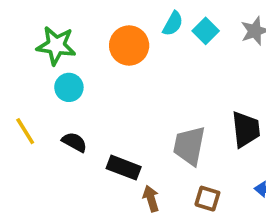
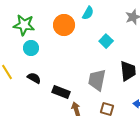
cyan square: (206, 31) -> (106, 41), moved

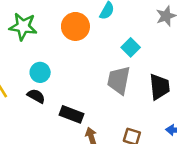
cyan circle: (31, 48) -> (40, 72), moved
gray trapezoid: (97, 80) -> (119, 80), moved

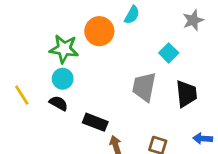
green star: (23, 26) -> (64, 49), moved
cyan square: (131, 47) -> (169, 53), moved

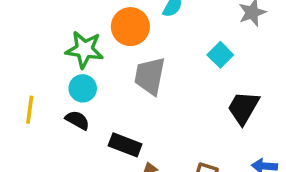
gray trapezoid: (144, 87) -> (150, 76), moved
black trapezoid: (186, 94) -> (243, 108), turned -144
yellow line: (22, 95) -> (30, 110), turned 40

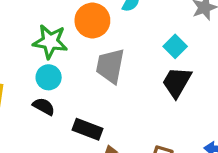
black trapezoid: (243, 108) -> (177, 82), moved

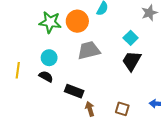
green star: (50, 42) -> (50, 22), moved
gray trapezoid: (110, 66) -> (89, 50), turned 65

